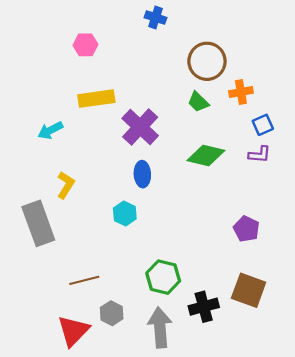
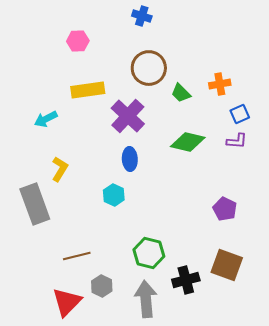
brown circle: (207, 61) -> (149, 68), moved

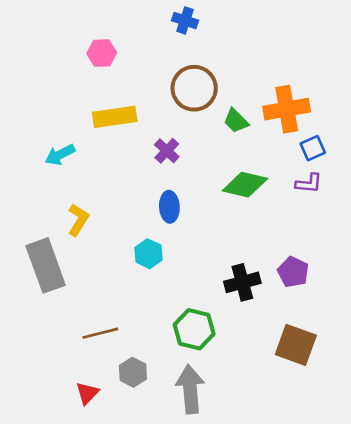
orange cross: (220, 84) -> (287, 109), size x1.6
purple cross: (128, 116) -> (167, 151), size x0.6
black cross: (186, 280) -> (242, 282), moved
red triangle: (67, 302) -> (87, 393), size x0.6

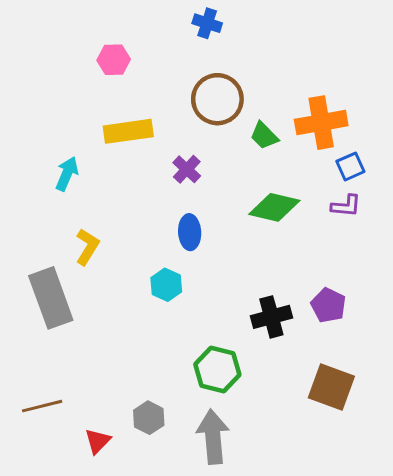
cyan arrow: (60, 155) -> (67, 174), turned 140
brown line: (100, 333) -> (42, 406), moved

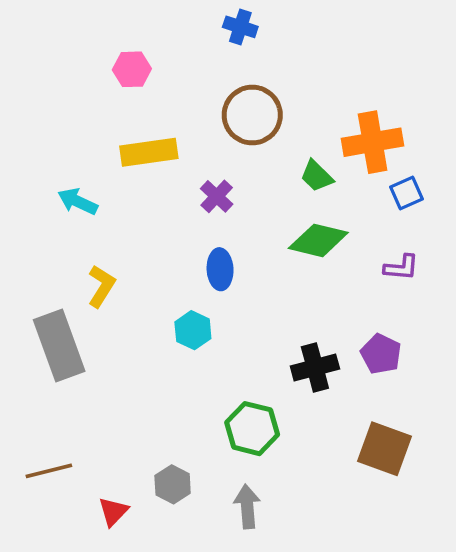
green trapezoid: (264, 136) -> (317, 176), moved
cyan arrow: (67, 174) -> (78, 201), turned -88
purple L-shape: (346, 206) -> (401, 268), moved
gray arrow: (213, 437) -> (247, 506), size x0.7

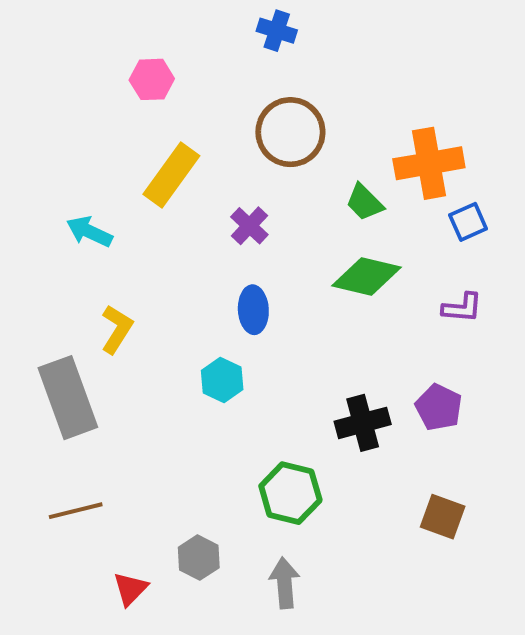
yellow rectangle: (149, 152) -> (171, 175), turned -46
brown square: (384, 449) -> (443, 517), size x0.7
brown line: (49, 471) -> (76, 511), moved

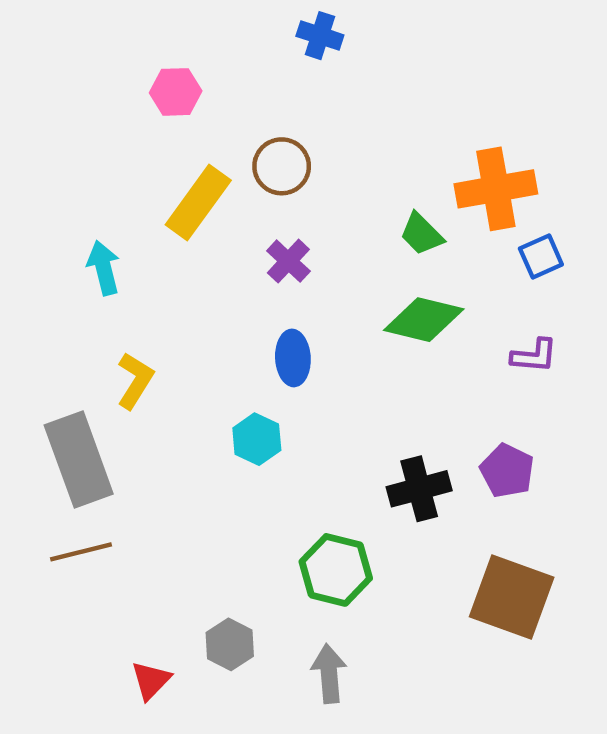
brown circle: (290, 132) -> (282, 166), moved, size x0.7
cyan arrow: (89, 232) -> (103, 268), turned 51
brown line: (76, 511) -> (81, 552), moved
brown square: (443, 517) -> (512, 597), size x1.6

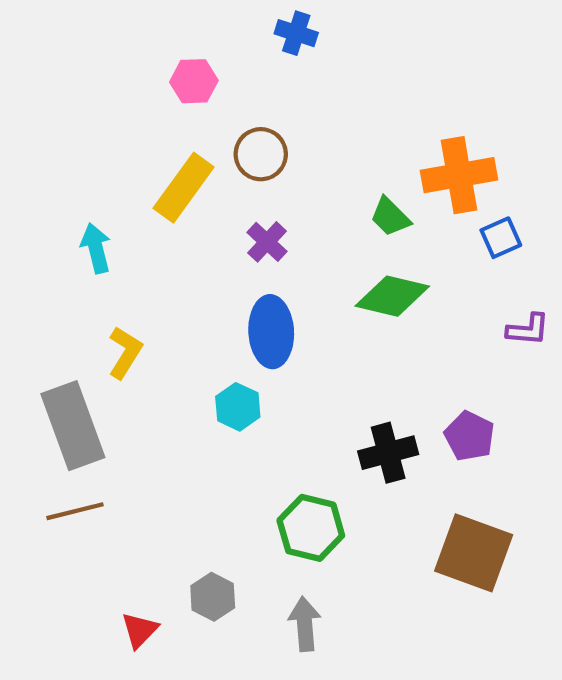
pink hexagon: (176, 92) -> (194, 81), moved
purple L-shape: (534, 356) -> (528, 330), moved
blue ellipse: (293, 358) -> (271, 332), size x1.4

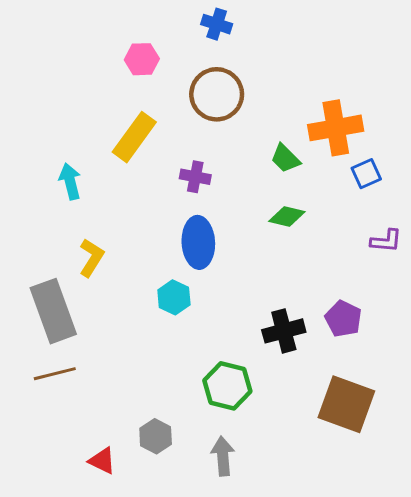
brown circle: (261, 154) -> (217, 94), moved, size x1.4
purple cross: (267, 242) -> (195, 177), turned -32
green diamond: (392, 296) -> (287, 216), size x0.7
red triangle: (140, 630) -> (102, 461), turned -48

